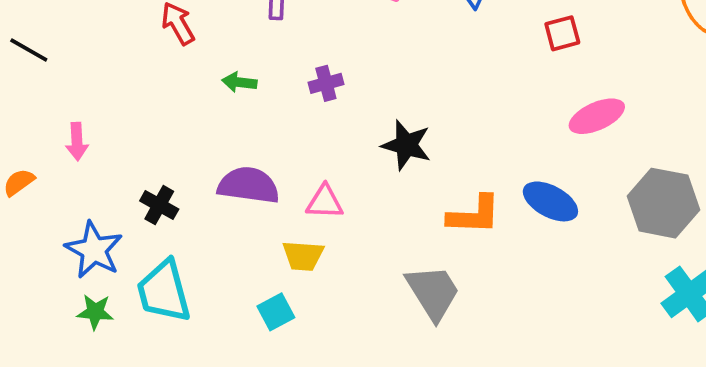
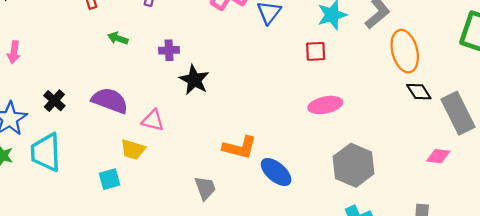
black star: (406, 145) -> (194, 80), moved
blue ellipse: (550, 201) -> (276, 172), moved
gray trapezoid: (433, 292) -> (205, 188), size x0.7

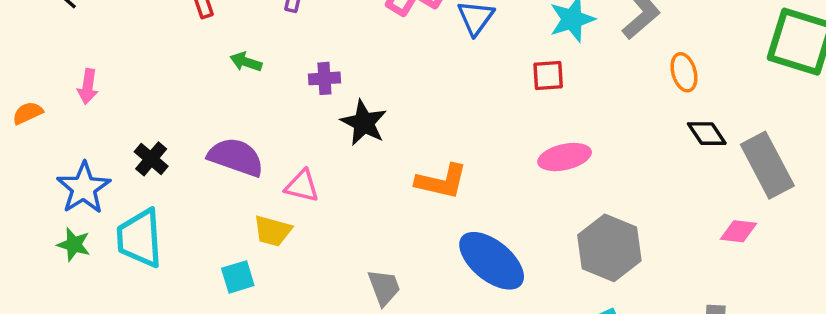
orange ellipse: (405, 51) -> (684, 72), size x0.6
orange L-shape: (240, 147) -> (441, 181), moved
blue ellipse: (276, 172) -> (492, 261), size x1.4

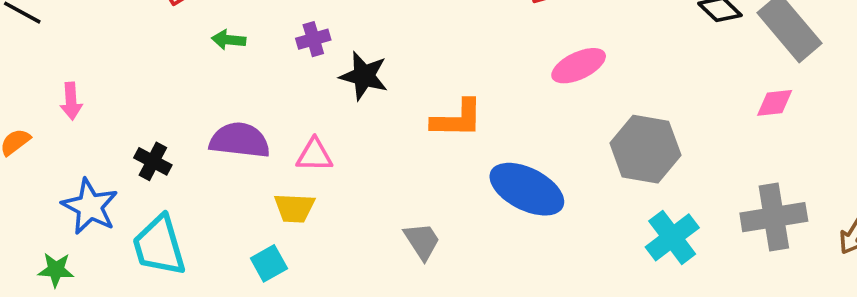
green star: (74, 244) -> (56, 270), moved

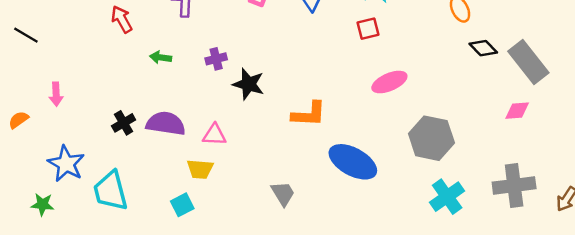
black cross: (153, 161) -> (124, 123), moved, turned 30

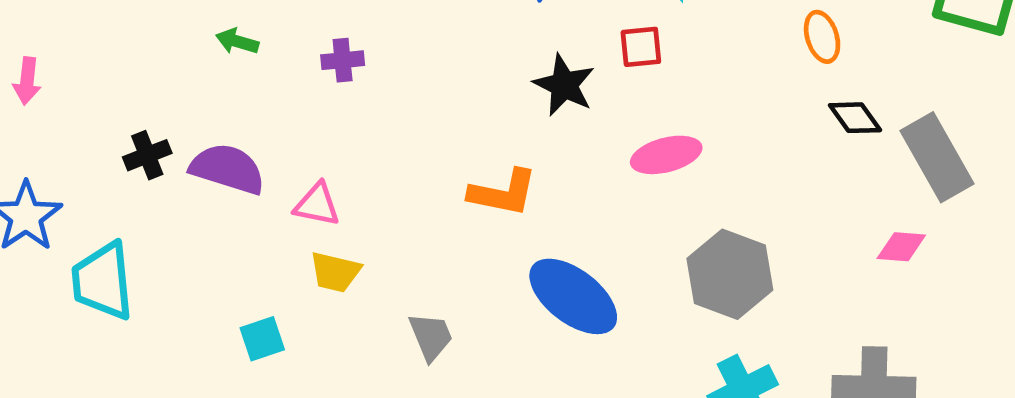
black star: (248, 84) -> (564, 85), moved
yellow trapezoid: (200, 169) -> (335, 272), moved
cyan square: (182, 205) -> (262, 339), moved

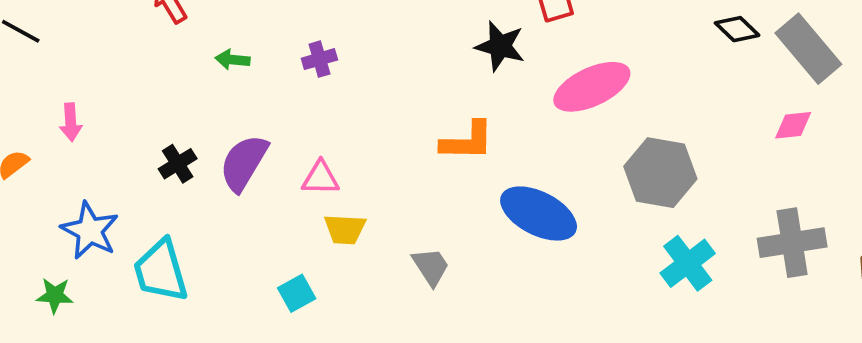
pink ellipse: (666, 155) -> (592, 87), size x1.4
purple semicircle: (228, 169) -> (244, 163), turned -66

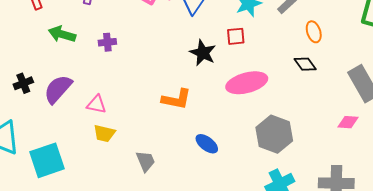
black diamond: (737, 29) -> (305, 64), moved
green arrow: (233, 60) -> (62, 34), size x1.5
blue ellipse: (539, 213) -> (207, 144), size x0.6
cyan square: (297, 293) -> (47, 160), moved, size x1.8

